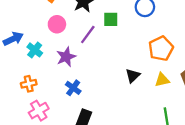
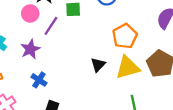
pink circle: (57, 24) -> (30, 14), moved
yellow triangle: (162, 80) -> (128, 67), size x1.6

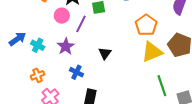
black triangle: (98, 65) -> (105, 53), moved

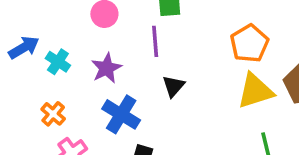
purple line: (81, 24) -> (155, 41), moved, turned -36
blue cross: (76, 72) -> (121, 114), size x1.5
orange cross: (38, 75) -> (53, 114), turned -32

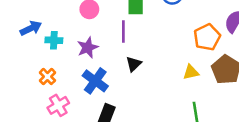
orange pentagon: (249, 43) -> (207, 37), moved
cyan cross: (58, 62) -> (54, 40), turned -35
yellow triangle: (255, 91) -> (191, 72), size x0.6

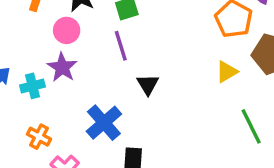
purple star: (88, 48) -> (62, 67), moved
blue cross: (95, 81) -> (104, 123), turned 30

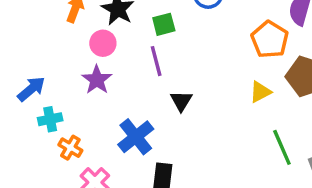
cyan cross: (32, 86) -> (50, 119), moved

